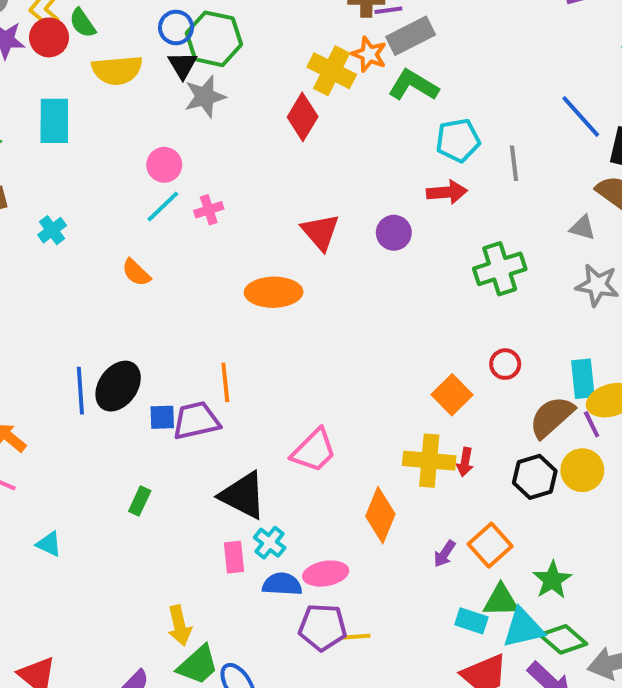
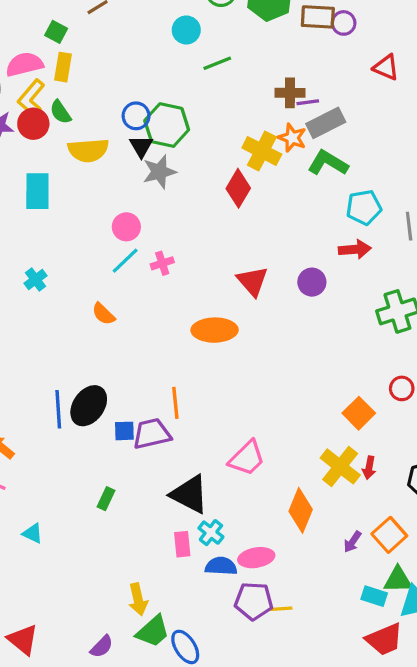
yellow cross: (429, 461) -> (340, 466), turned 33

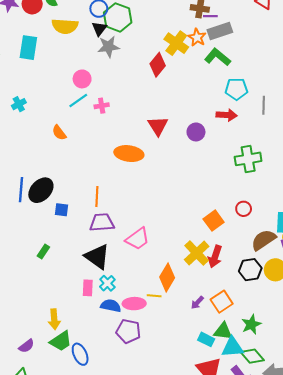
purple trapezoid: (152, 434) -> (102, 222), moved
red arrow: (369, 468) -> (215, 257), size x1.5
yellow line: (281, 609) -> (154, 296), moved

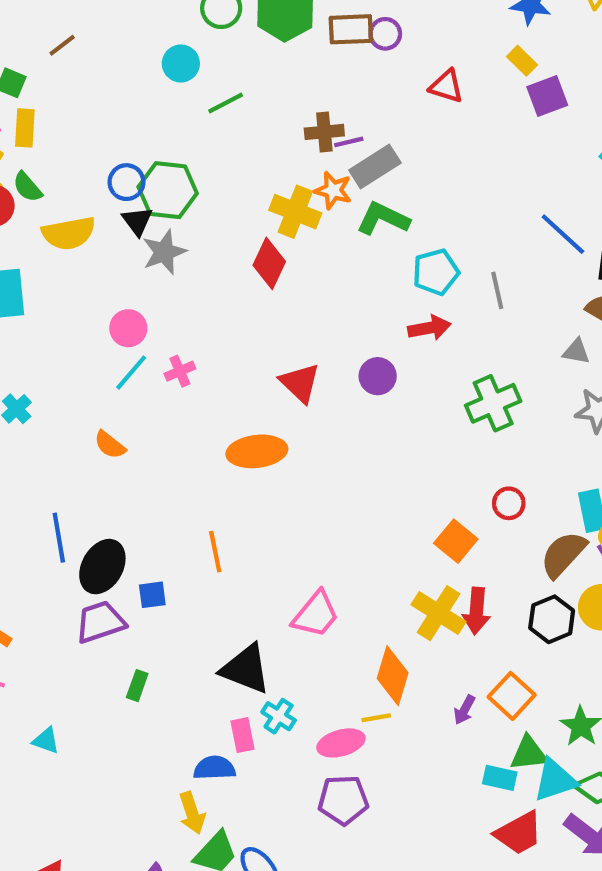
blue line: (21, 190) -> (59, 538), moved
purple trapezoid: (102, 222) -> (100, 622), moved
blue semicircle: (111, 306) -> (214, 768), moved

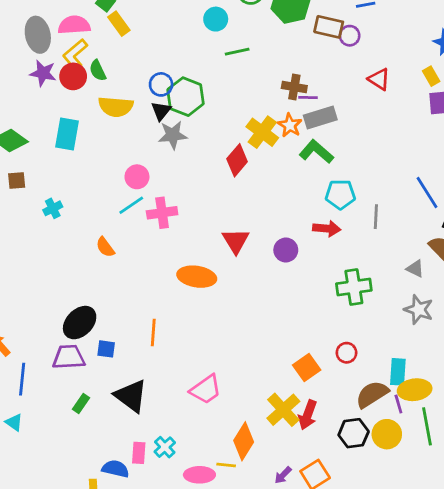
yellow rectangle: (25, 128) -> (119, 24), moved, turned -55
pink cross: (180, 371) -> (162, 213), size x1.5
blue line: (59, 538) -> (22, 379), moved
black triangle: (246, 669) -> (131, 396), moved

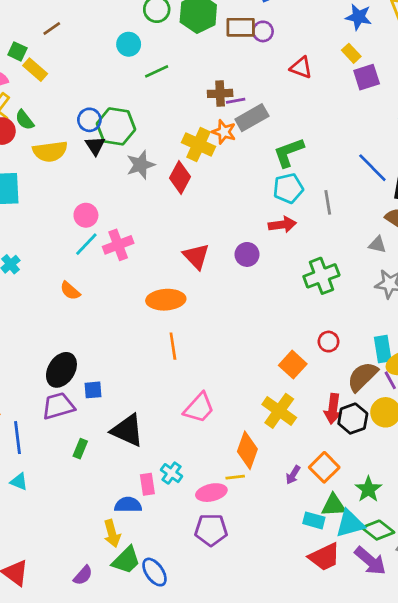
gray star: (173, 135) -> (141, 165), moved
green L-shape: (316, 152) -> (289, 152), moved, turned -48
orange line: (153, 333) -> (173, 346), moved
red arrow: (308, 415) -> (333, 409), moved

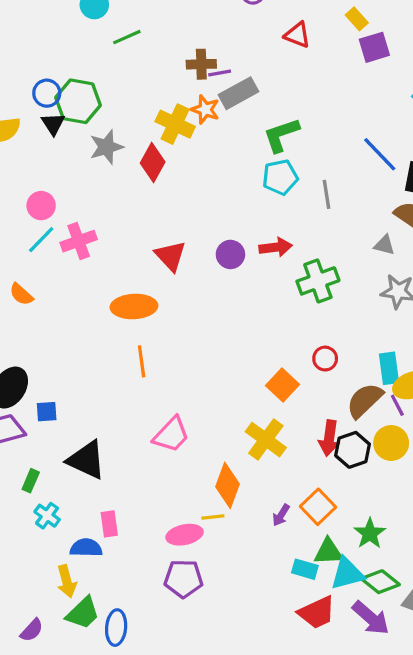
red arrow: (282, 225) -> (276, 247), moved
cyan cross: (172, 473) -> (47, 516), moved
blue ellipse: (154, 572) -> (116, 628), turned 40

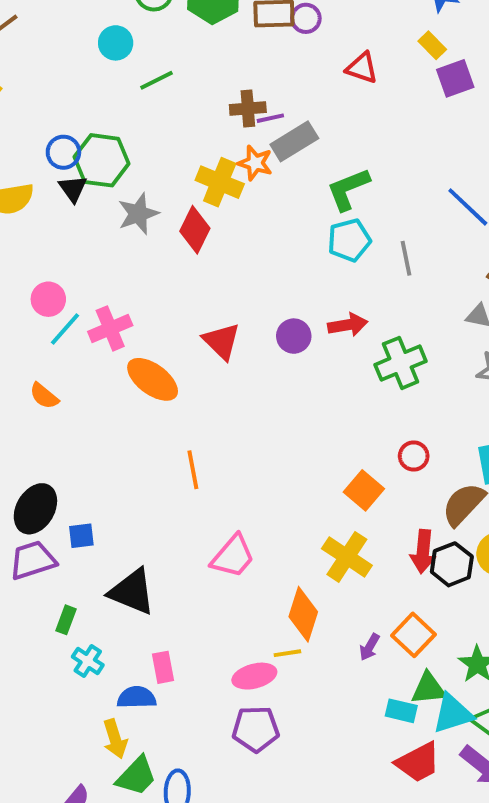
pink circle: (41, 206) -> (48, 299), moved
orange ellipse: (134, 306) -> (153, 379), moved, turned 42

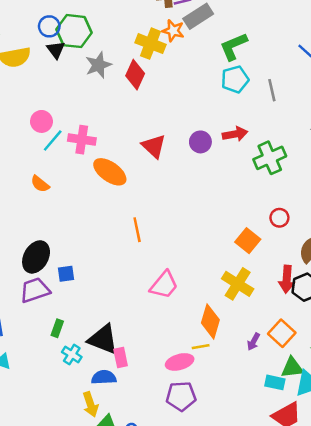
pink cross: (110, 328) -> (82, 140), turned 32
black triangle: (132, 592) -> (103, 339), moved

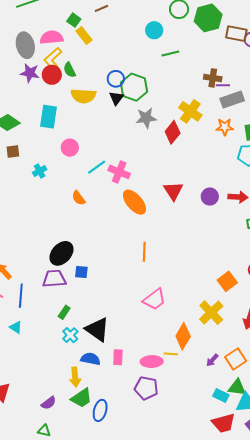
orange star: (173, 31) -> (225, 127), moved, turned -30
pink circle: (41, 121) -> (70, 148), moved
pink rectangle: (121, 358) -> (118, 357), moved

